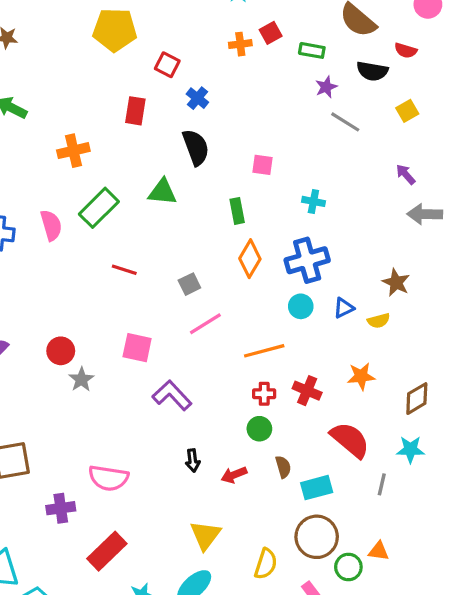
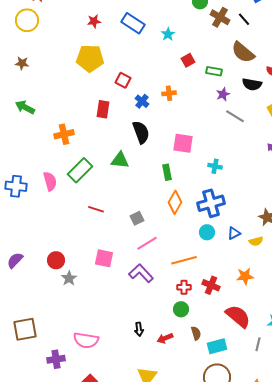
orange cross: (240, 44) -> (169, 93), moved
pink square: (263, 165) -> (183, 143), size x1.5
purple L-shape: (172, 395) -> (141, 273), moved

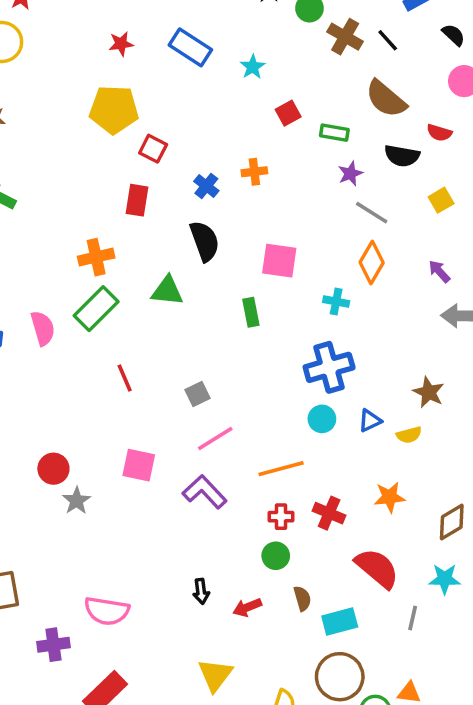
red square: (123, 80) -> (153, 149), moved
orange cross: (64, 134) -> (96, 257), moved
orange diamond: (175, 202) -> (372, 262), moved
red line: (96, 209) -> (125, 378), turned 49

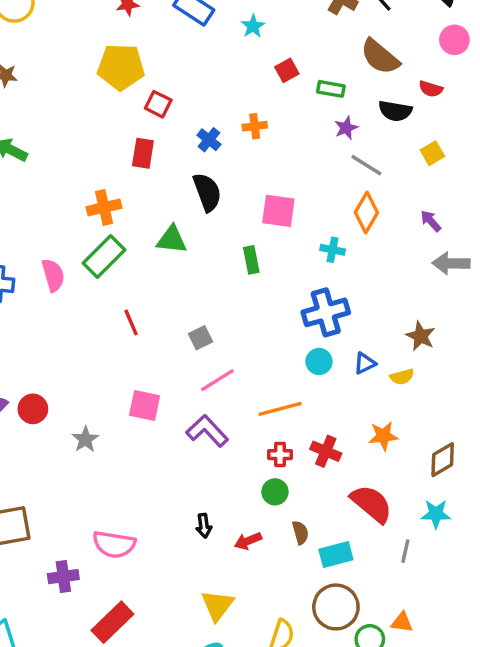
red circle: (53, 469) -> (33, 409), moved

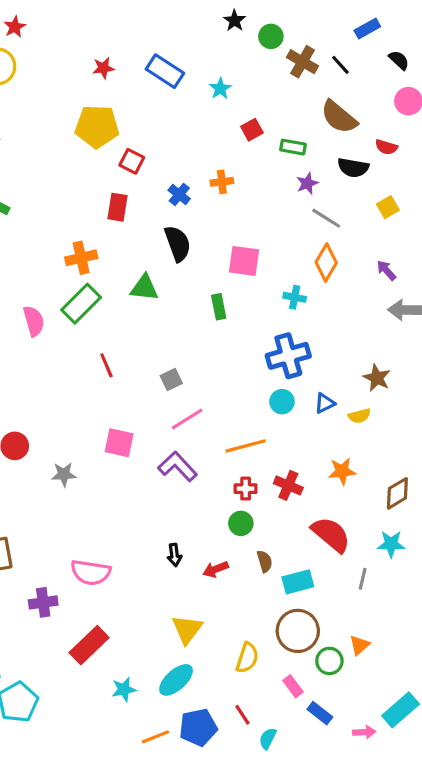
gray star: (85, 439) -> (64, 474), turned 30
orange triangle: (402, 622) -> (359, 645), turned -50

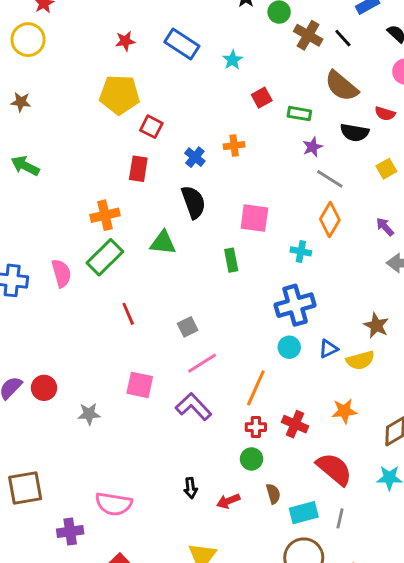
yellow semicircle: (359, 416) -> (360, 360), size x1.4
orange line: (246, 446) -> (256, 388), turned -51
gray line: (363, 579) -> (340, 518), moved

